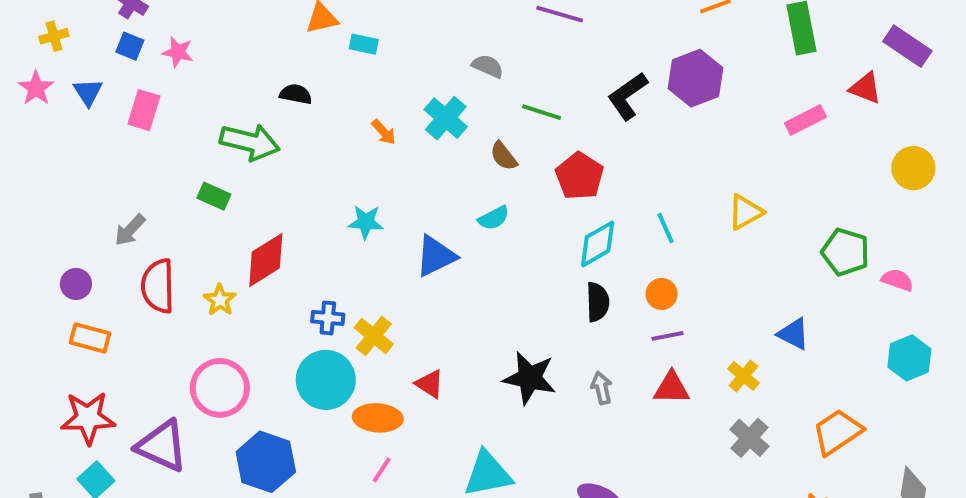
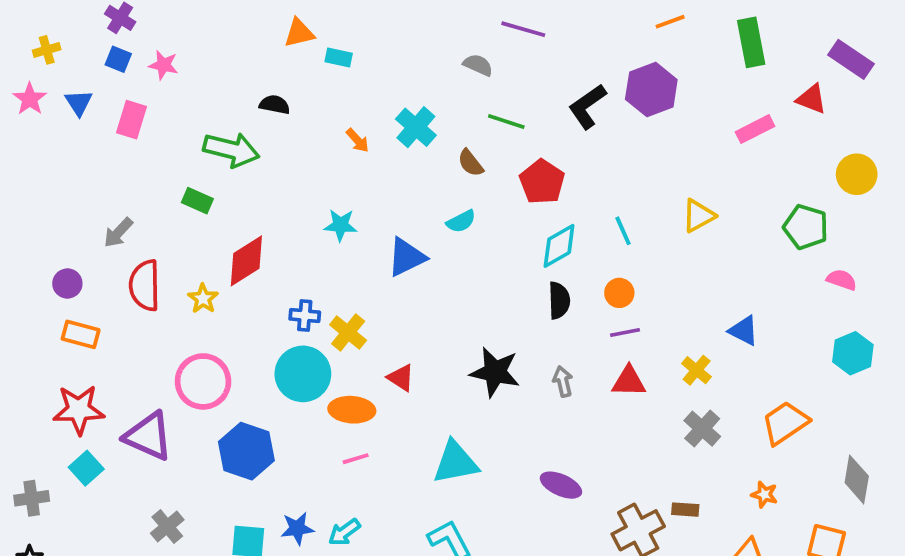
gray semicircle: (488, 66) -> (478, 65), moved
green pentagon: (845, 252) -> (806, 227), moved
pink line: (382, 470) -> (356, 459), turned 40

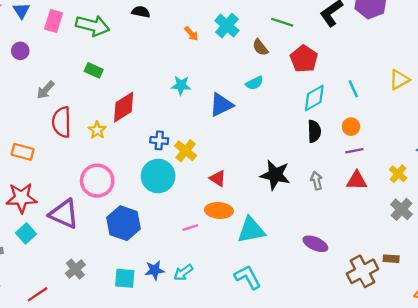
green arrow: (231, 150) -> (93, 26), moved
purple circle: (67, 284) -> (20, 51), moved
orange ellipse: (352, 410) -> (219, 210), moved

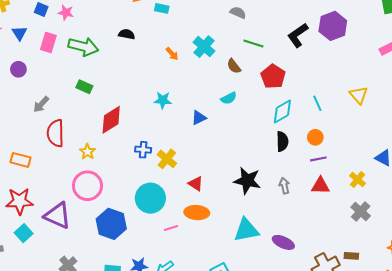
yellow triangle: (399, 80) -> (359, 95), turned -42
blue triangle: (221, 105) -> (199, 118), size x0.7
yellow star: (97, 130) -> (87, 152), moved
cyan circle: (158, 176) -> (150, 198), moved
cyan triangle: (251, 230) -> (246, 230), moved

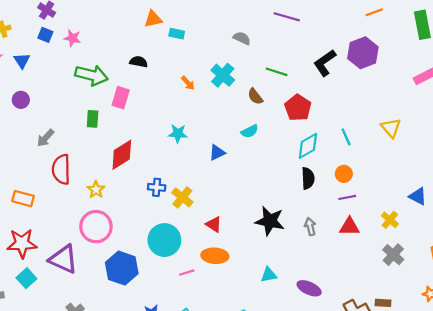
gray semicircle: (238, 13) -> (242, 38), moved
pink rectangle: (48, 42) -> (121, 98), moved
green rectangle: (84, 87) -> (93, 119), turned 70
cyan triangle: (246, 230) -> (269, 275), size x0.6

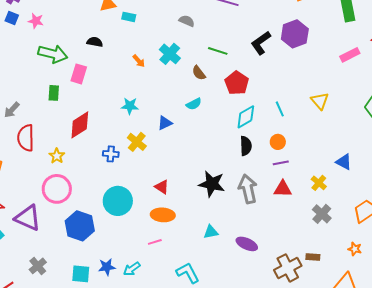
yellow cross: (182, 197) -> (137, 142), moved
gray arrow: (310, 227) -> (248, 189), size x1.8
pink line: (187, 273) -> (155, 242), moved

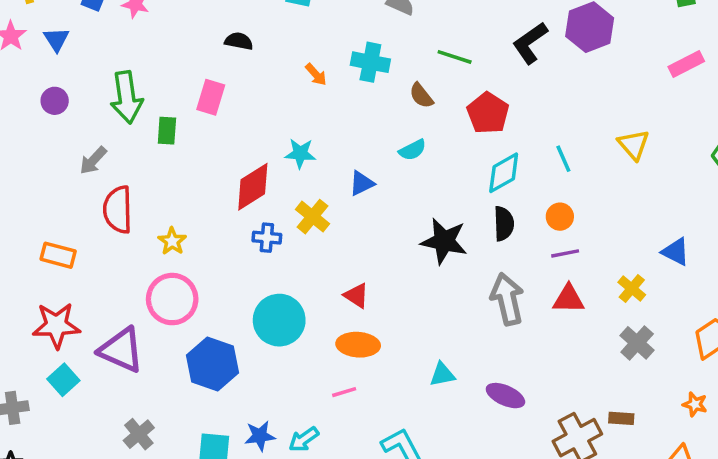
green arrow: (53, 54) -> (127, 97), moved, turned 68
cyan cross: (170, 54) -> (370, 62), turned -30
red diamond: (80, 125) -> (253, 187), moved
black star: (212, 184) -> (444, 241), moved

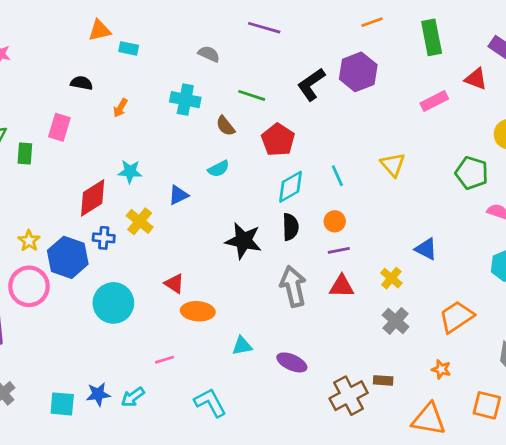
orange arrow: (316, 74) -> (120, 108), moved, turned 72
orange ellipse: (358, 345) -> (198, 311), moved
blue hexagon: (212, 364) -> (68, 257), moved

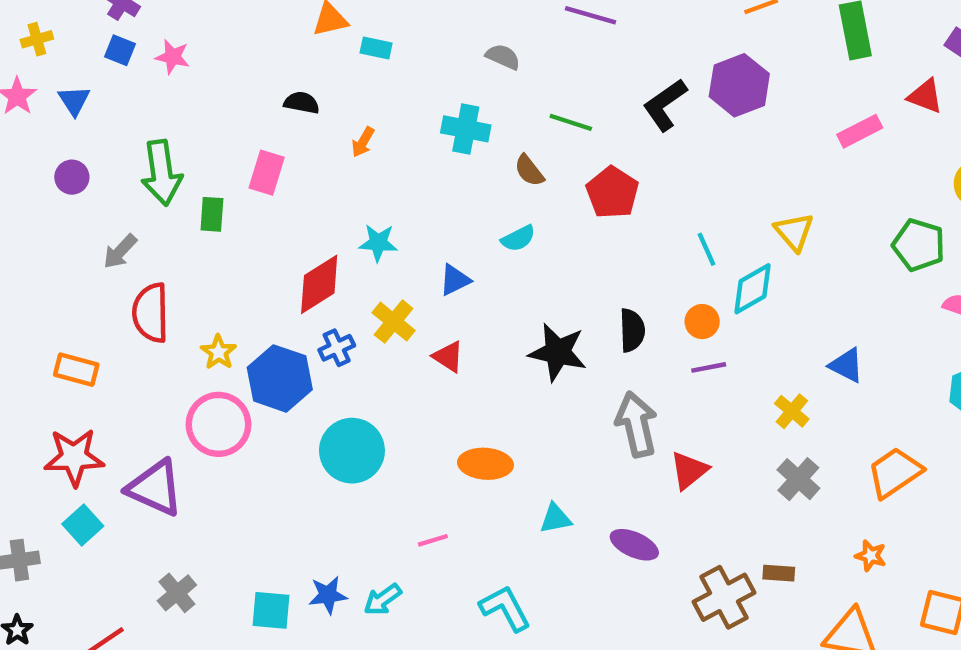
cyan diamond: (290, 187) -> (752, 289), moved
blue cross: (104, 238) -> (337, 348), turned -30
red triangle: (174, 284) -> (448, 357), moved
red triangle: (342, 286) -> (689, 470), moved, turned -40

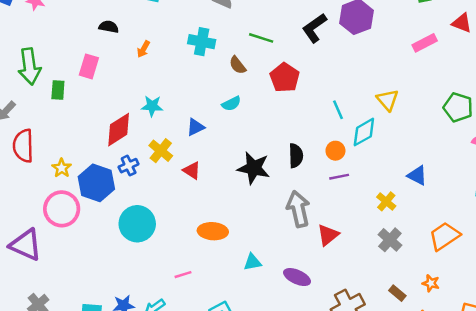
brown rectangle: (779, 573) -> (397, 293), moved, turned 35

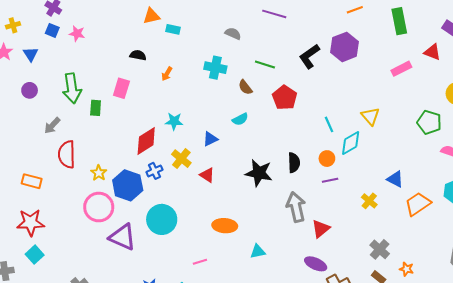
orange trapezoid: (444, 236) -> (418, 204), moved
gray cross: (390, 240) -> (380, 249), moved
purple triangle: (26, 245) -> (122, 237), moved
purple ellipse: (297, 277) -> (316, 264), moved

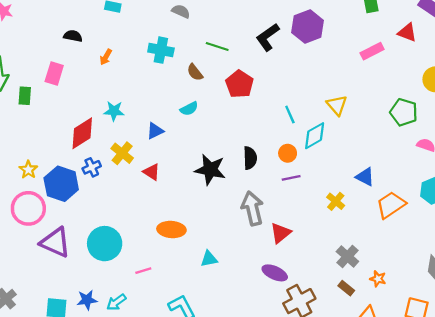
cyan circle: (162, 219) -> (105, 244), moved

